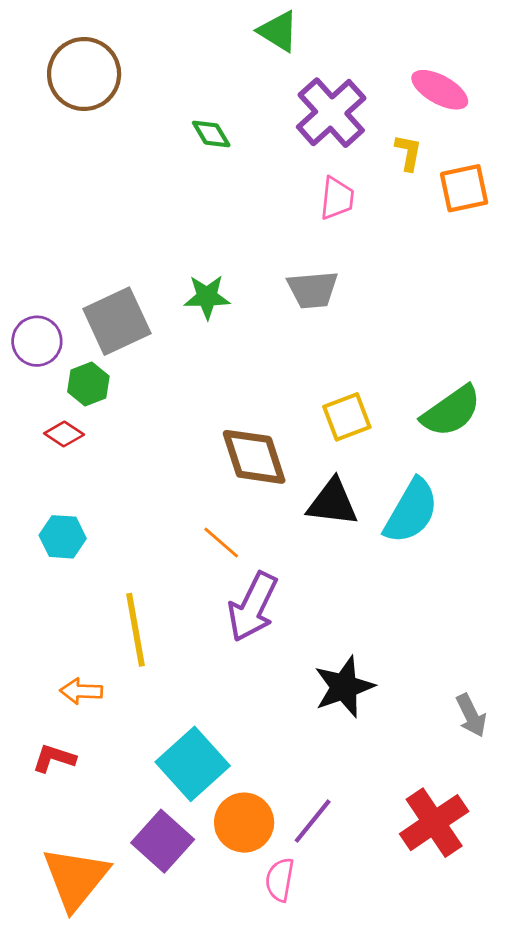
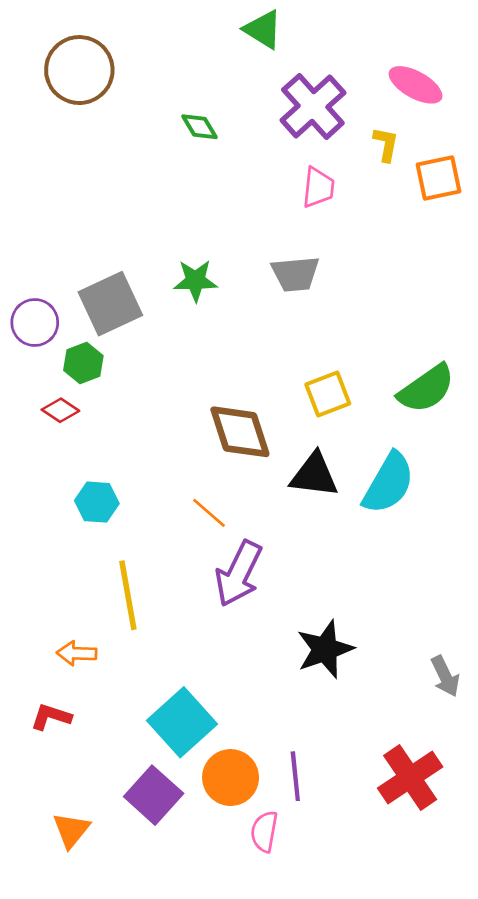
cyan hexagon: (63, 537) -> (97, 502), moved
purple line: (313, 821) -> (295, 776), turned -45
orange triangle: (75, 878) -> (71, 830), size x0.6

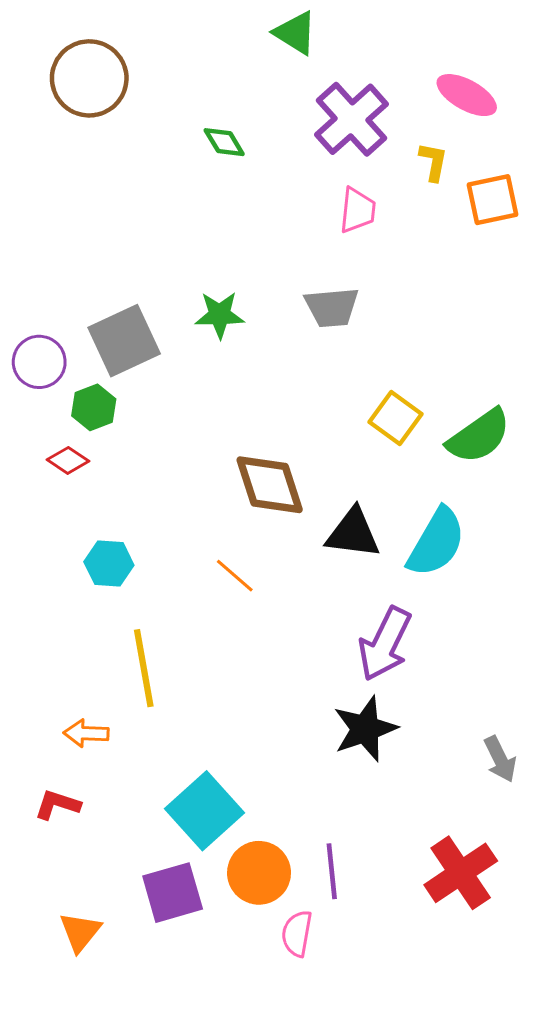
yellow square: (328, 394) -> (395, 418), moved, turned -33
purple arrow: (239, 574) -> (385, 644), moved
purple square: (154, 795) -> (173, 893), turned 32

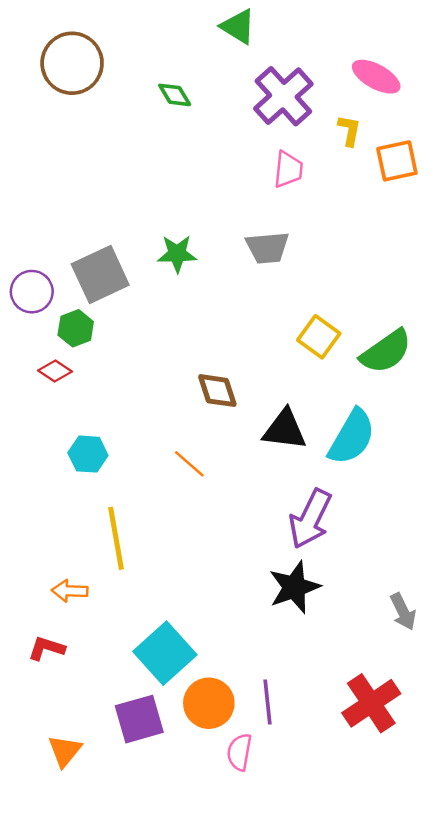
green diamond: (224, 142) -> (175, 95), moved
brown diamond: (270, 485) -> (217, 391), size x0.7

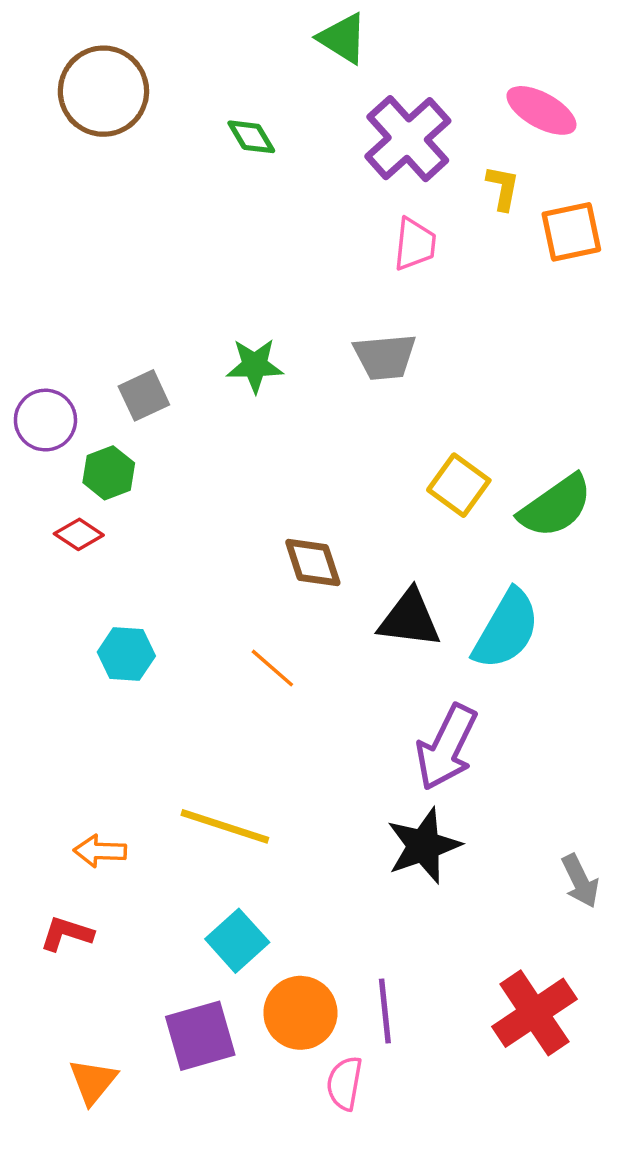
gray square: (100, 275) -> (144, 395), size x0.6
yellow line: (116, 538) -> (225, 826), moved, turned -62
cyan square: (165, 653) -> (237, 941), size x0.7

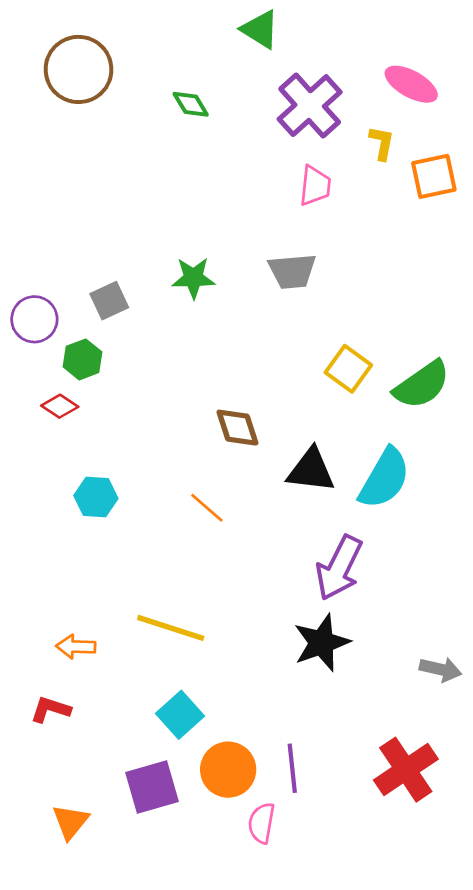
gray arrow: (580, 881) -> (441, 669), turned -51

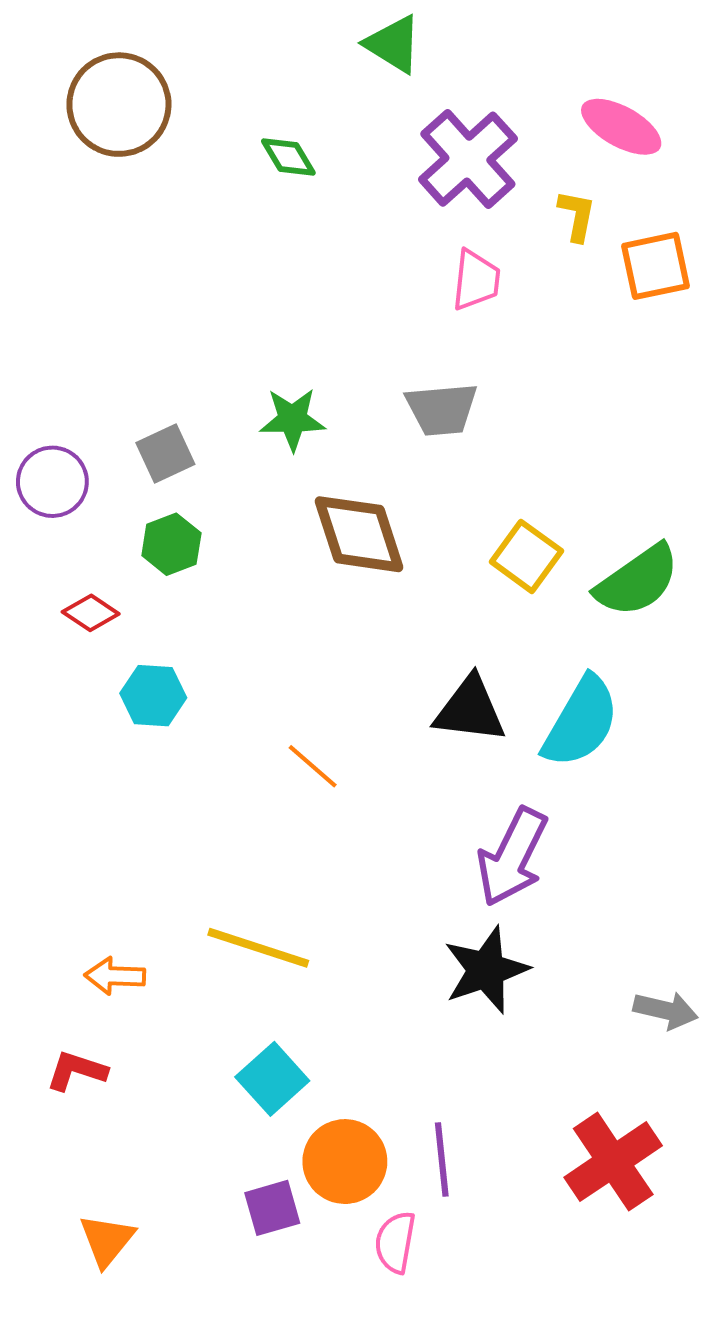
green hexagon: (83, 359) -> (171, 544), moved
brown diamond: (237, 428) -> (359, 534), moved, size x1.4
cyan hexagon: (96, 497) -> (153, 696), moved
purple square: (152, 787) -> (272, 1208), moved, size x0.7

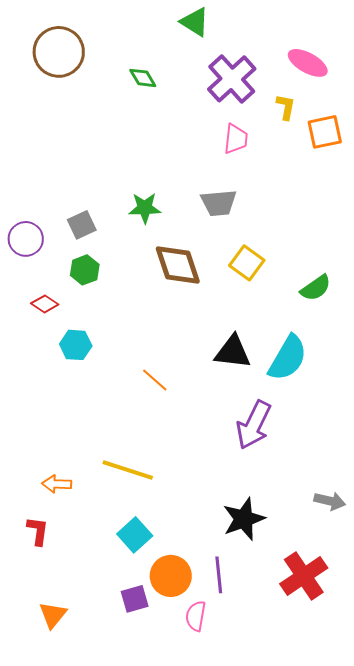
yellow square: (526, 556) -> (247, 263), moved
green semicircle: (637, 581) -> (316, 288), size x0.7
black star: (486, 970) -> (244, 519), moved
red L-shape: (77, 1071) -> (38, 531), turned 80

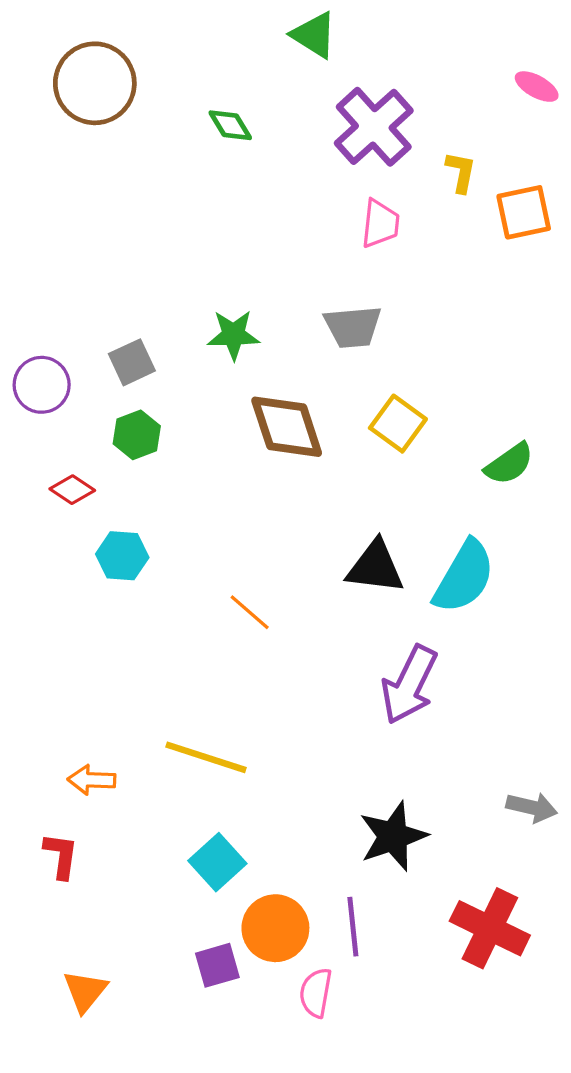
pink ellipse: (308, 63) -> (537, 87), moved, size x0.7
red cross: (304, 576) -> (490, 928), turned -30

